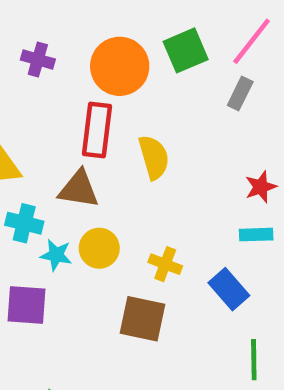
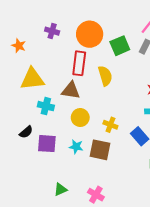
green square: (186, 50) -> (120, 46), moved
cyan star: (56, 255) -> (76, 147), moved

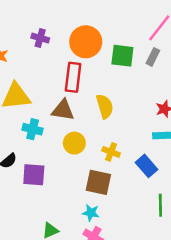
green square: (120, 46) -> (122, 56), turned 30
yellow semicircle: (105, 76) -> (105, 106), moved
cyan star: (76, 147) -> (91, 213), moved

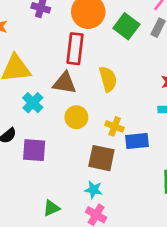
green square: (122, 56) -> (126, 26), turned 30
cyan cross: (33, 129) -> (33, 103), turned 30
blue rectangle: (147, 166) -> (137, 141), moved, turned -55

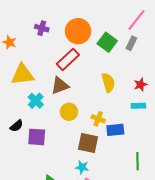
red rectangle: (75, 49) -> (68, 59), turned 40
yellow semicircle: (108, 79) -> (108, 83), moved
brown triangle: (64, 83) -> (60, 86), turned -30

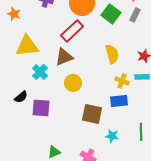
yellow cross: (98, 119) -> (122, 81), moved
cyan star: (82, 167) -> (112, 136), moved

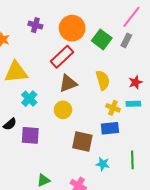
brown triangle: (64, 57) -> (68, 83), moved

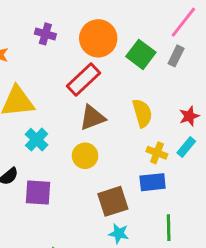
cyan rectangle: (133, 104) -> (186, 147), turned -48
brown square: (82, 142) -> (113, 201), turned -30
green line: (132, 160) -> (169, 228), moved
cyan star: (103, 164) -> (119, 234), moved

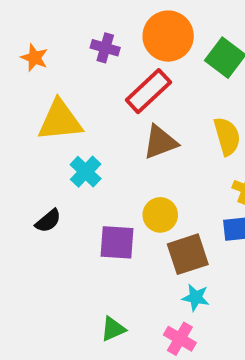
purple cross: (45, 34) -> (105, 48), moved
yellow circle: (85, 156) -> (160, 215), moved
purple square: (38, 192) -> (117, 242), moved

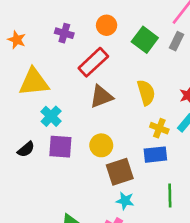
orange circle: (168, 36) -> (107, 25), size x0.6
purple square: (117, 242) -> (60, 147), moved

